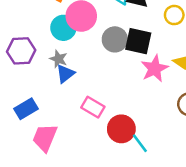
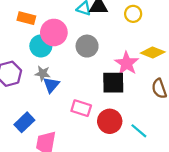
black square: (138, 41) -> (113, 83), moved
cyan line: (140, 143) -> (139, 131), moved

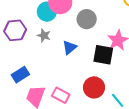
blue triangle: (51, 85) -> (70, 47), moved
pink rectangle: (81, 108) -> (61, 95), moved

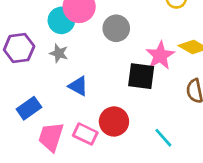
blue triangle: (70, 47) -> (78, 86), moved, turned -49
red circle: (94, 87) -> (114, 121), moved

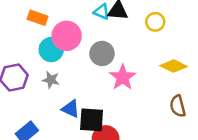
pink star: (160, 55) -> (123, 77), moved
black square: (141, 76) -> (92, 120), moved

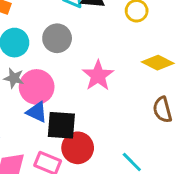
pink circle: (67, 36) -> (37, 87), moved
gray circle: (102, 53) -> (57, 38), moved

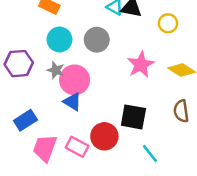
pink star: (98, 75) -> (141, 65), moved
black square: (61, 125) -> (133, 117), moved

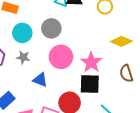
pink star: (141, 65) -> (91, 62), moved
pink circle: (75, 80) -> (61, 57), moved

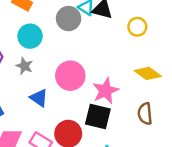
gray circle: (51, 28) -> (69, 19), moved

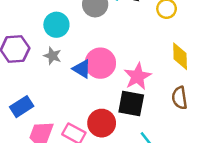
yellow diamond: (148, 73) -> (180, 56), turned 56
blue triangle: (39, 98) -> (82, 69), moved

